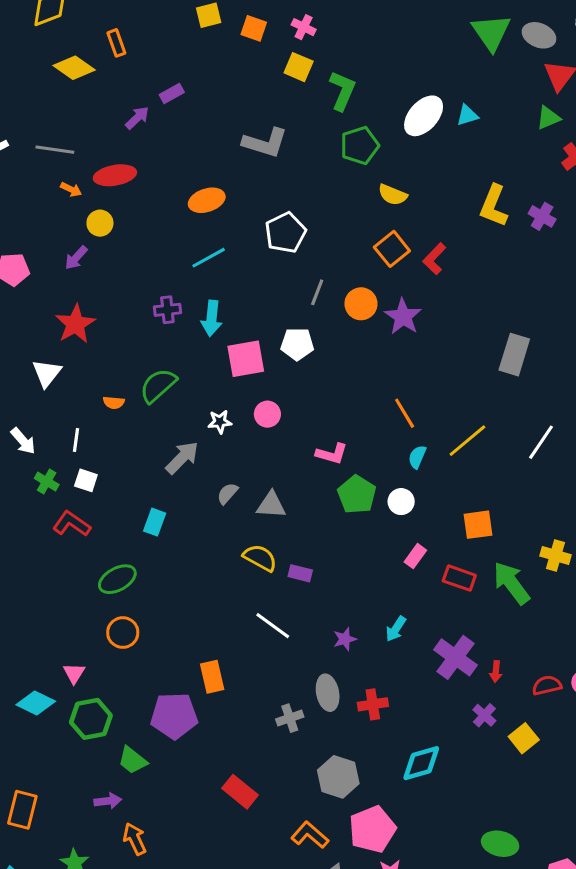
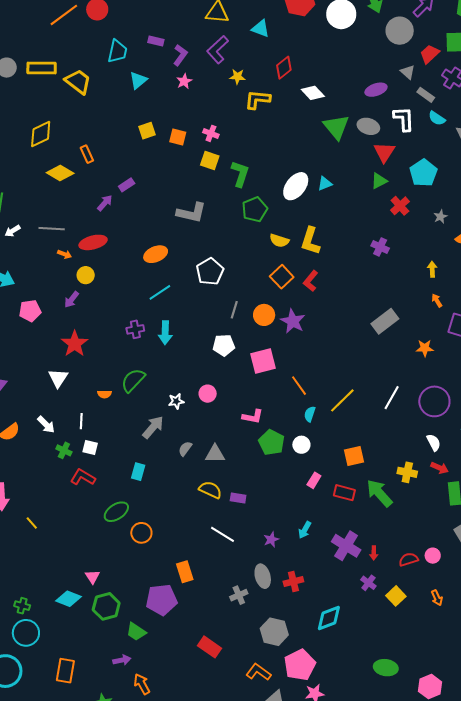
yellow L-shape: (494, 206) -> (310, 241), moved
gray rectangle: (514, 355) -> (385, 321), moved, turned 40
pink square: (246, 359) -> (263, 361), moved
orange circle: (123, 633) -> (141, 533), moved

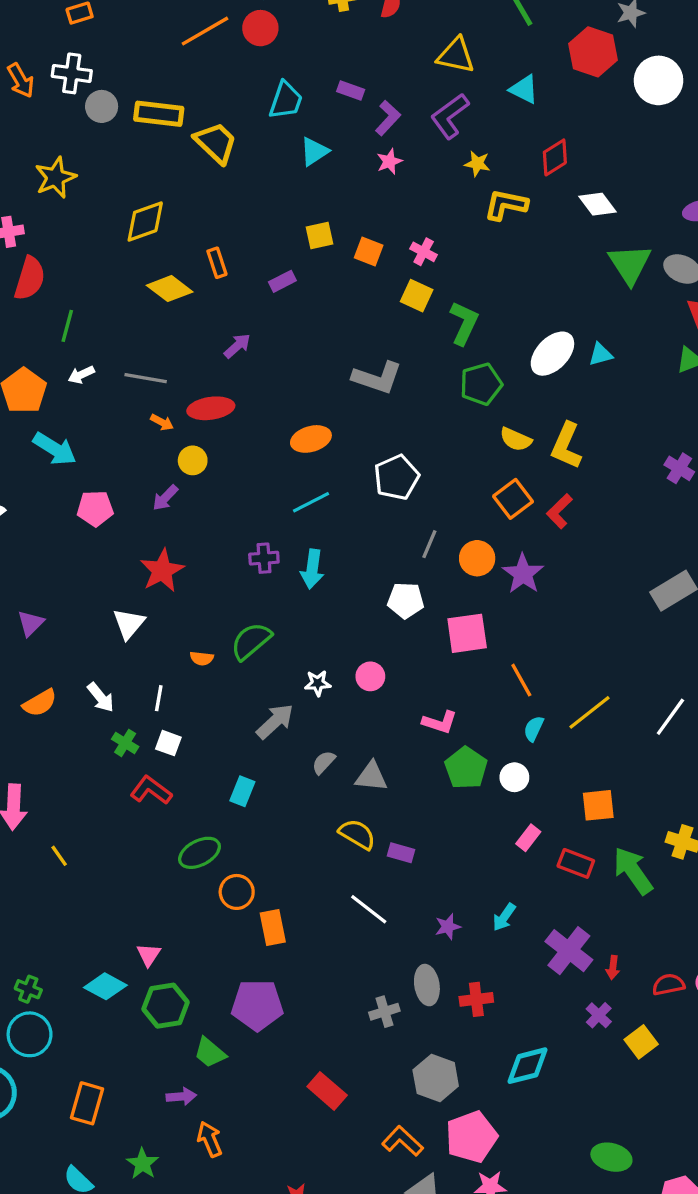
purple rectangle: (127, 185) -> (282, 281), moved
orange rectangle: (185, 572) -> (273, 928), moved

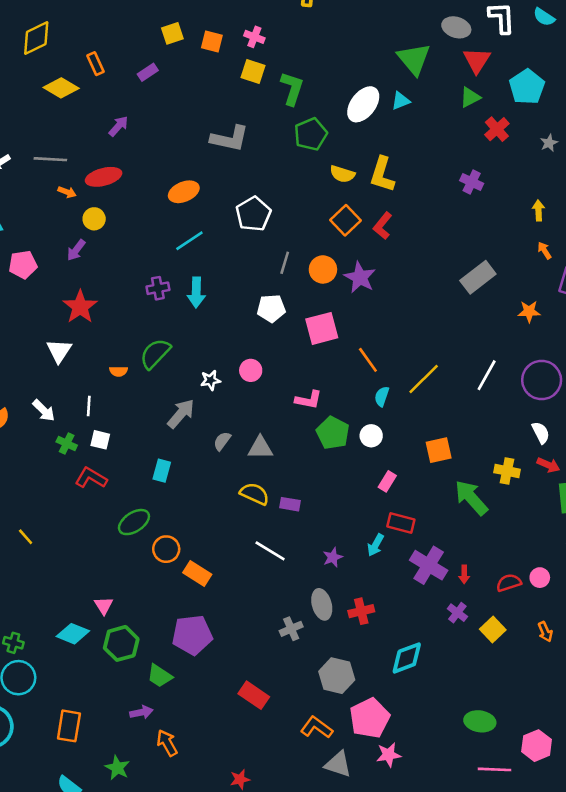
green triangle: (630, 264) -> (414, 59), moved
red rectangle: (576, 863) -> (401, 523), moved
orange rectangle: (273, 928) -> (197, 573), turned -40

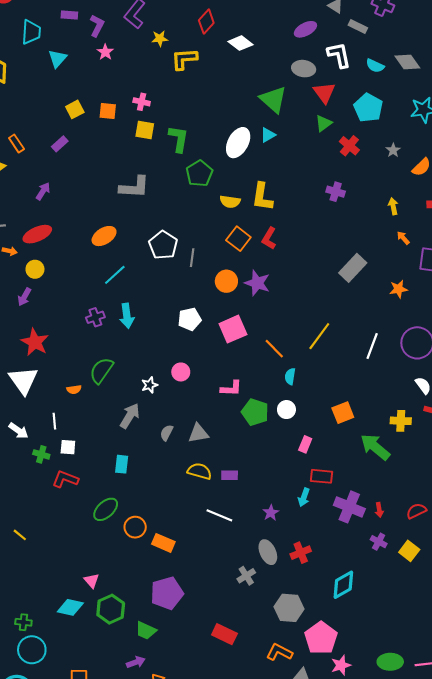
cyan semicircle: (544, 17) -> (375, 66), moved
gray line: (285, 263) -> (192, 258), moved
white triangle: (59, 351) -> (23, 380), size x1.4
yellow line: (424, 379) -> (319, 336), moved
green ellipse: (480, 721) -> (390, 662), moved

